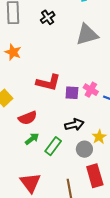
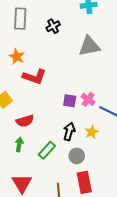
red L-shape: (48, 83) -> (34, 77), moved
black arrow: (74, 125) -> (69, 131), turned -66
yellow star: (99, 137) -> (92, 132), moved
green arrow: (32, 139) -> (19, 145), moved, turned -48

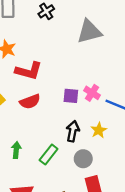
red semicircle: (25, 121) -> (30, 102), moved

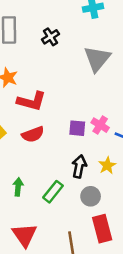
gray triangle: (89, 32) -> (97, 59), turned -36

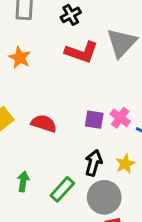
red L-shape: (31, 101) -> (82, 52), moved
red semicircle: (33, 134) -> (44, 123), turned -145
gray circle: (91, 196) -> (104, 197), size x1.5

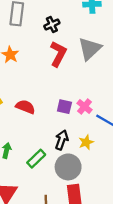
red L-shape: (82, 52) -> (58, 54), turned -85

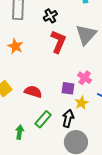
pink cross: (85, 106) -> (85, 78), moved
yellow star: (86, 142) -> (82, 103), moved
green rectangle: (36, 159) -> (43, 119), moved

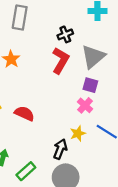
black cross: (50, 16) -> (65, 34), moved
purple square: (68, 88) -> (90, 85), moved
green rectangle: (43, 119) -> (26, 171), moved

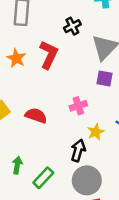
red L-shape: (61, 60) -> (49, 55), moved
pink cross: (85, 105) -> (78, 106), moved, turned 35

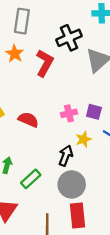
black cross: (72, 26) -> (69, 38), size x1.5
orange star: (16, 58) -> (15, 54), moved
purple square: (105, 78) -> (94, 112), moved

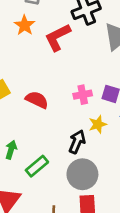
red L-shape: (45, 63) -> (58, 37), turned -148

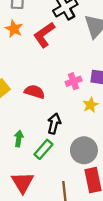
black arrow: (77, 142) -> (54, 124), moved

